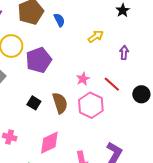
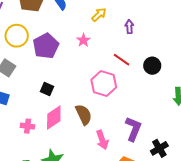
pink star: (83, 79) -> (83, 40), moved
brown semicircle: (60, 103) -> (84, 115), moved
pink diamond: (49, 143) -> (54, 117), moved

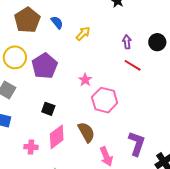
yellow arrow: (99, 15) -> (83, 34), moved
pink star: (83, 40) -> (85, 80), moved
red line: (121, 60) -> (133, 65), moved
black circle: (152, 66) -> (157, 42), moved

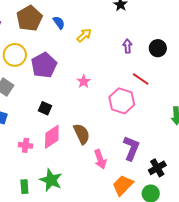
red line: (133, 65) -> (141, 79), moved
pink hexagon: (105, 100) -> (122, 101), moved

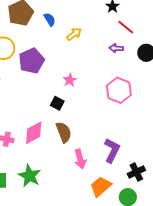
purple arrow: (127, 46) -> (116, 48), turned -88
red line: (141, 79) -> (126, 27), moved
pink hexagon: (122, 101) -> (119, 90), moved
black square: (45, 108) -> (57, 103), moved

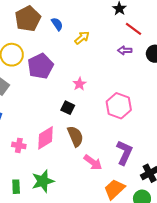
pink hexagon: (119, 90) -> (119, 106), moved
pink arrow: (80, 159) -> (93, 162), turned -36
green star: (29, 176) -> (43, 181), turned 30

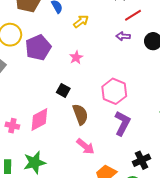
red line: (133, 29) -> (133, 15), turned -72
pink star: (79, 84) -> (76, 57), moved
brown semicircle: (75, 136) -> (80, 114), moved
purple L-shape: (124, 153) -> (122, 123), moved

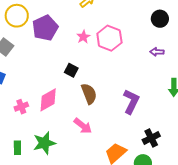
purple arrow: (123, 36) -> (157, 52), moved
pink hexagon: (114, 91) -> (109, 38), moved
pink cross: (12, 126) -> (21, 107), turned -32
pink arrow: (85, 146) -> (83, 126), moved

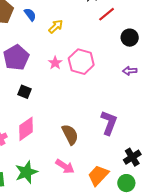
black square: (71, 70) -> (24, 92), moved
brown semicircle: (89, 94) -> (70, 135), moved
pink arrow: (83, 126) -> (65, 166), moved

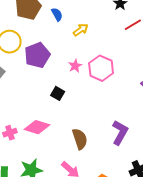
black square: (24, 92) -> (58, 93), moved
pink diamond: (26, 129) -> (37, 127), turned 45

